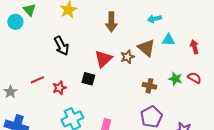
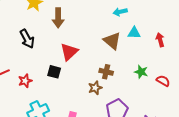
brown arrow: (111, 22) -> (58, 18), moved
brown star: (127, 57) -> (95, 88), moved
red semicircle: (194, 78) -> (163, 81), moved
brown cross: (149, 86) -> (106, 72), moved

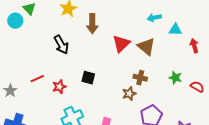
cyan triangle: (134, 33) -> (175, 30), moved
red triangle: (69, 52) -> (121, 44), moved

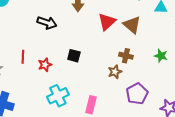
black arrow: (61, 45) -> (47, 23), turned -42
red line: (37, 79) -> (23, 57), turned -64

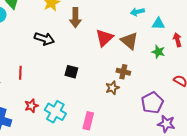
green star: (161, 56) -> (158, 52), moved
red star: (45, 65) -> (31, 106), moved
purple pentagon: (137, 94) -> (152, 103), moved
cyan cross: (58, 96) -> (55, 112), turned -35

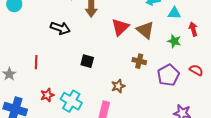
brown star: (112, 88) -> (118, 86), moved
purple pentagon: (152, 103) -> (168, 75), moved

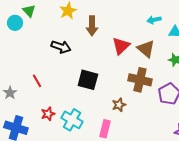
black square: (87, 61) -> (88, 80), size x1.5
brown cross: (139, 61) -> (140, 80), size x1.6
red line: (36, 62) -> (37, 81), turned -32

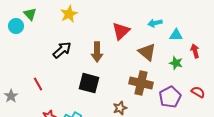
brown arrow: (92, 26) -> (97, 52), moved
red triangle: (121, 46) -> (121, 31), moved
black arrow: (61, 47) -> (62, 50), turned -60

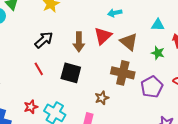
cyan arrow: (155, 23) -> (115, 13), moved
red triangle: (121, 31) -> (103, 36), moved
red line: (38, 84) -> (39, 69), moved

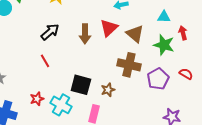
green star: (158, 53) -> (164, 45), size x1.5
black square: (71, 73) -> (81, 85), moved

